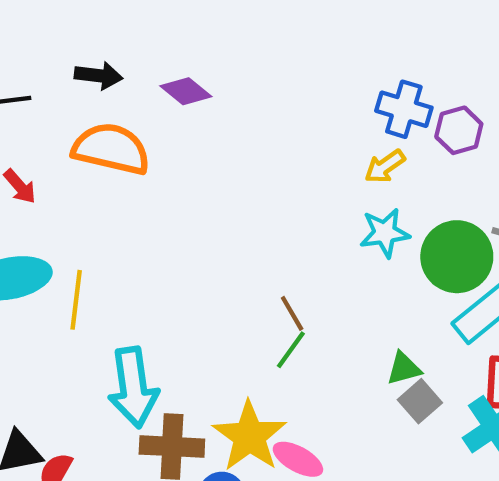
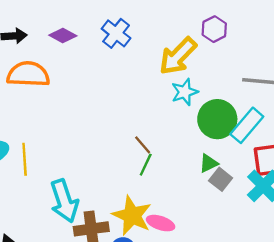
blue cross: (404, 109) -> (116, 33), moved, turned 32
yellow arrow: (385, 166) -> (178, 56), size x1.8
green circle: (457, 257) -> (217, 119), moved

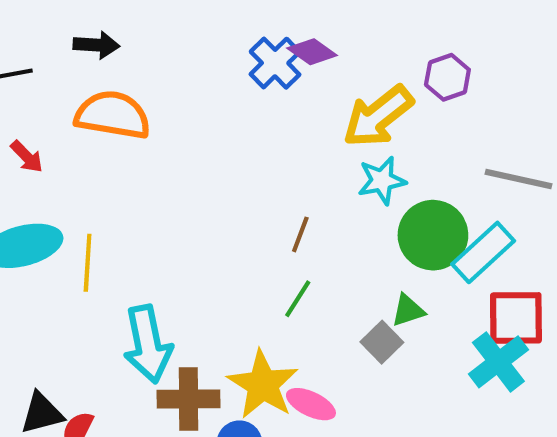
purple diamond: (63, 36) -> (312, 52), moved
brown line: (143, 145) -> (300, 234), moved, turned 54
gray square: (221, 179) -> (382, 342), moved

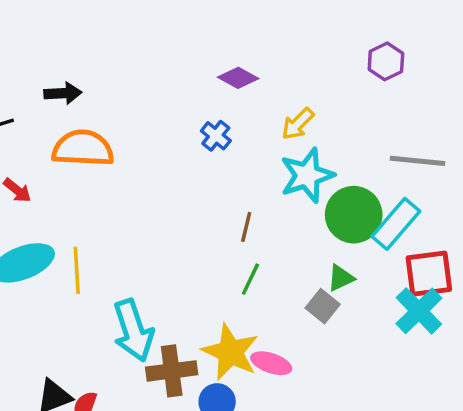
blue cross: (275, 63) -> (216, 136), moved, size x0.7
purple hexagon: (447, 77) -> (386, 61), moved
yellow arrow: (378, 116) -> (298, 124), size x0.6
cyan star: (382, 181) -> (307, 175), size x1.4

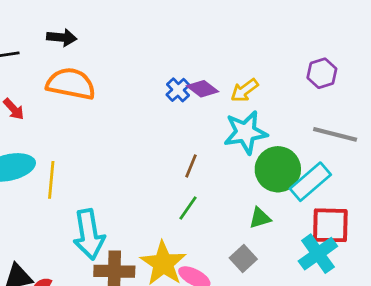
purple hexagon: (386, 61) -> (322, 73), moved
purple diamond: (238, 78) -> (202, 89), moved
gray square: (323, 306) -> (243, 259), moved

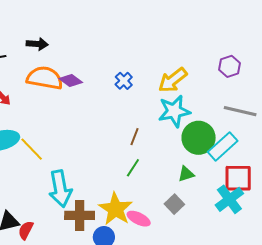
purple diamond: (202, 89) -> (71, 81), moved
yellow arrow: (244, 90) -> (173, 80), size x1.4
yellow line: (51, 180) -> (32, 149), turned -48

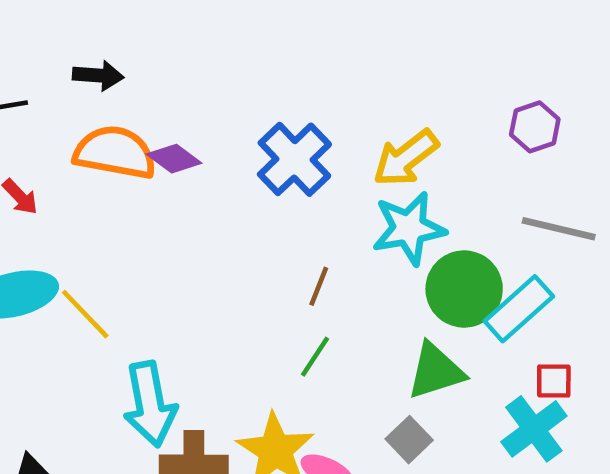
blue cross: (124, 81) -> (294, 159), size x1.8
green triangle: (186, 174) -> (436, 371), size x1.6
red square: (238, 178) -> (554, 381), size x0.6

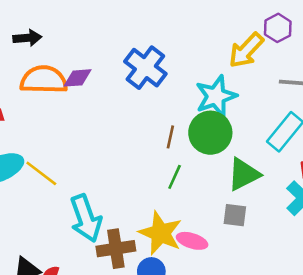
yellow arrow: (406, 158) -> (246, 50), moved
purple diamond: (174, 159) -> (78, 78), turned -32
green circle: (464, 289) -> (210, 133), moved
gray square: (409, 440) -> (235, 215), turned -30

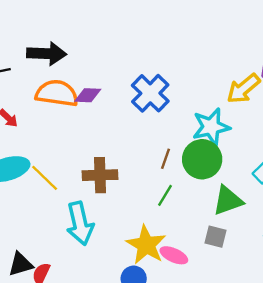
black arrow: (27, 38) -> (47, 54), size x1.5
brown cross: (116, 249) -> (100, 175), moved

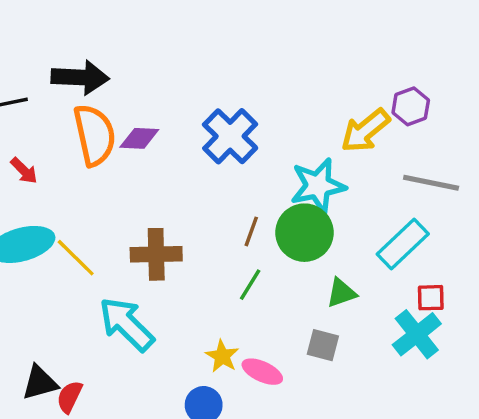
orange semicircle: (57, 93) -> (95, 135), turned 69
green triangle: (228, 201) -> (341, 293), size x0.7
cyan arrow: (80, 223) -> (126, 324), turned 147
yellow star: (146, 245) -> (222, 356), size x0.6

